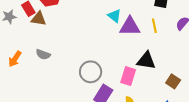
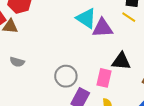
cyan triangle: (114, 16) -> (86, 18), size x1.5
yellow line: (154, 26) -> (129, 17), moved, turned -40

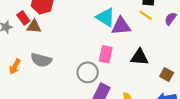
gray semicircle: (17, 62) -> (41, 60), size x1.5
pink rectangle: (104, 78) -> (106, 54), moved

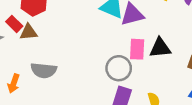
pink rectangle: (106, 54) -> (137, 49), moved
gray circle: (88, 72) -> (119, 68), moved

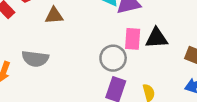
brown triangle: (29, 32) -> (54, 16), moved

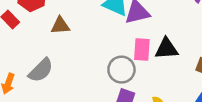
gray semicircle: (35, 59) -> (41, 70), turned -52

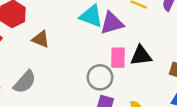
brown triangle: (60, 26) -> (41, 39), turned 30

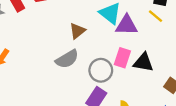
brown triangle: (41, 39) -> (77, 31), moved, turned 42
gray semicircle: (25, 82) -> (67, 59), moved

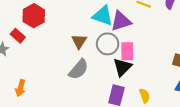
black triangle: (143, 62) -> (122, 67), moved, turned -36
gray circle: (101, 70) -> (108, 44), moved

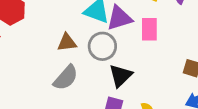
brown triangle: (79, 41) -> (67, 43), turned 49
pink rectangle: (127, 51) -> (149, 29), moved

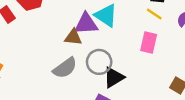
purple triangle: (119, 18) -> (86, 24), moved
gray circle: (102, 46) -> (99, 62), moved

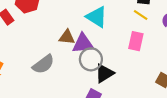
purple triangle: (86, 24) -> (83, 44), moved
gray semicircle: (65, 68) -> (43, 64), moved

